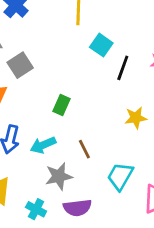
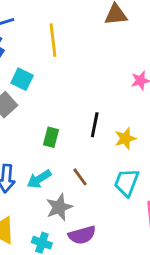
cyan square: (101, 45) -> (22, 79), moved
black line: (123, 68) -> (95, 125), moved
cyan trapezoid: (120, 176) -> (127, 182), moved

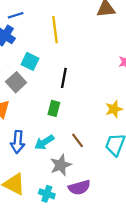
black line: (95, 125) -> (64, 78), moved

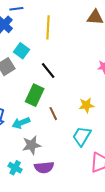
black line: (64, 78) -> (48, 70), turned -60
green rectangle: (54, 108) -> (35, 95), size x1.5
brown line: (77, 140) -> (53, 114), moved

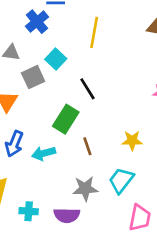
gray star: (32, 145) -> (85, 189), moved
cyan cross: (15, 168) -> (29, 211), turned -32

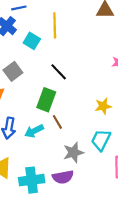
cyan square: (56, 59) -> (32, 41), moved
brown line: (87, 146) -> (57, 122), moved
cyan cross: (29, 211) -> (32, 180), size x1.6

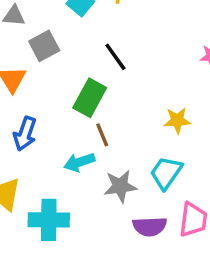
cyan arrow: (34, 131) -> (79, 162), moved
purple semicircle: (63, 177) -> (150, 226), moved

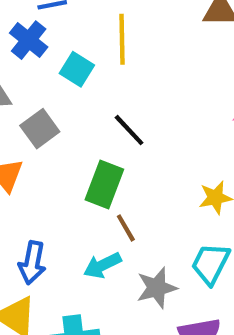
blue arrow: (25, 134) -> (32, 263), moved

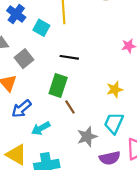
black line: (129, 130) -> (69, 57), turned -36
blue arrow: (32, 263) -> (21, 109), moved, turned 42
cyan arrow: (102, 265) -> (41, 128), moved

